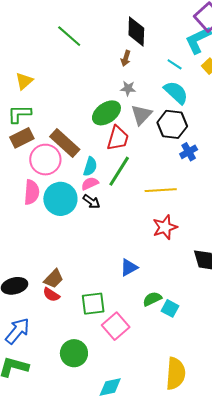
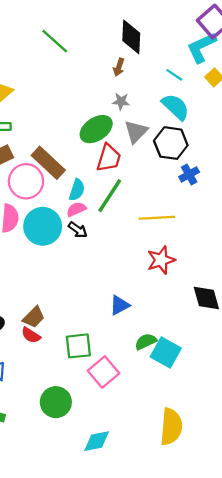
cyan square: (170, 308) -> (166, 352), size x1.5

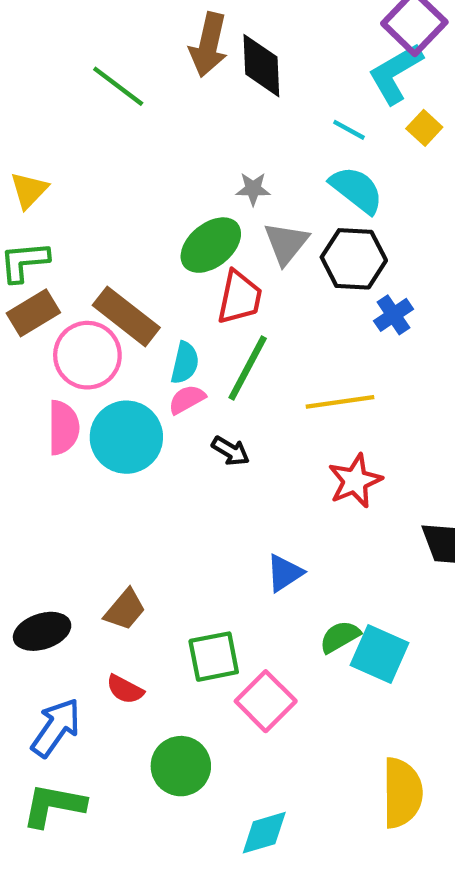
brown arrow: (119, 67) -> (209, 45), moved, size x1.8
black arrow: (78, 230) -> (231, 451), moved
red semicircle: (31, 335) -> (125, 689), moved

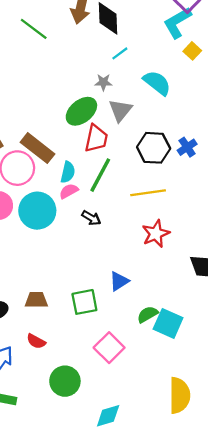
cyan line: (349, 130) -> (120, 53), moved, turned -66
black hexagon: (354, 259) -> (154, 148), moved
blue cross: (393, 315) -> (187, 147), moved
brown trapezoid: (125, 610) -> (36, 300), turned -130
green square: (214, 657) -> (84, 302), moved

